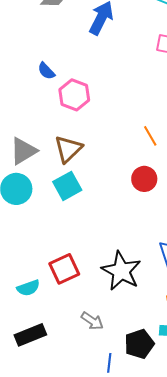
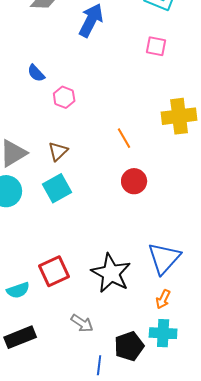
pink hexagon: (74, 95) -> (64, 97), size x0.7
orange line: (150, 136) -> (124, 138), moved
brown triangle: (68, 149) -> (58, 151), size x0.7

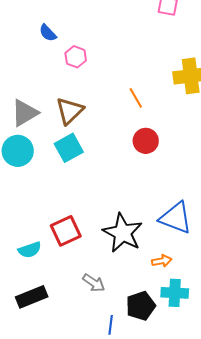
brown triangle: (58, 151) -> (70, 111), size x1.4
blue triangle: (164, 258) -> (176, 218), turned -51
orange arrow: (163, 299) -> (162, 261), moved, turned -126

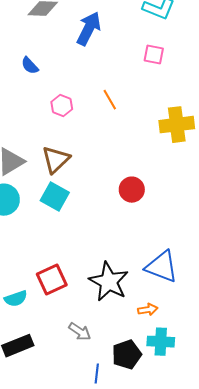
blue semicircle: (48, 33) -> (30, 66), moved
orange line: (136, 98) -> (110, 100), moved
cyan square: (69, 148) -> (55, 197), turned -32

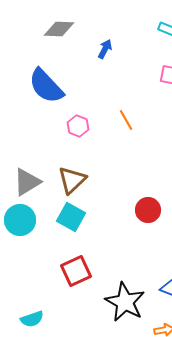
blue arrow: (89, 29) -> (105, 49), size x0.6
blue semicircle: (30, 66) -> (46, 86), size x2.0
red square: (52, 280) -> (76, 271), moved

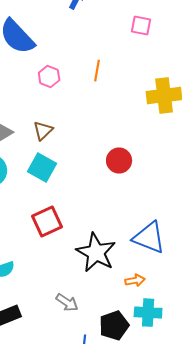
orange line: (126, 120) -> (97, 71), turned 40
brown triangle: (72, 180) -> (43, 131), size x0.7

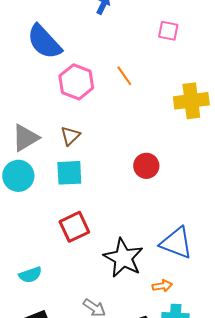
orange line: (97, 71) -> (124, 76), turned -45
pink hexagon: (49, 77) -> (76, 82), size x1.6
cyan square: (42, 168) -> (69, 173), turned -32

